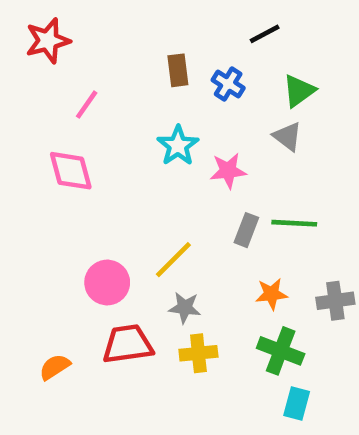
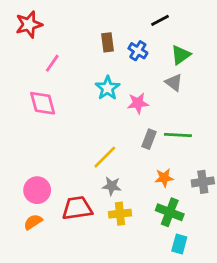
pink circle: (107, 283) -> (37, 190), moved

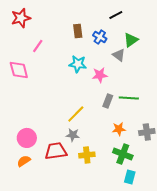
gray triangle: (174, 82) -> (119, 55), moved
cyan star: (108, 88) -> (78, 64), turned -30
pink diamond: (43, 103) -> (19, 70), moved
gray star: (112, 186) -> (73, 135), moved

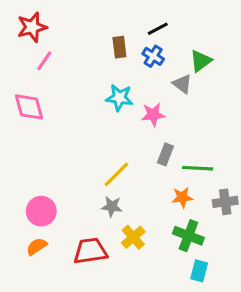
black line: (116, 15) -> (158, 29), moved
pink line: (38, 46) -> (44, 61), moved
green line: (129, 98) -> (198, 168), moved
red trapezoid: (56, 151) -> (90, 251), moved
yellow cross: (87, 155) -> (133, 237), turned -35

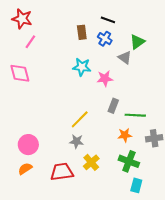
red star: (32, 27) -> (22, 19), turned 30
black line: (158, 29) -> (108, 20), turned 48

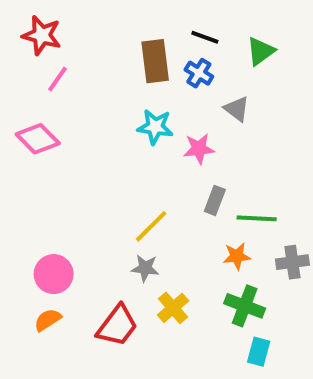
brown rectangle: (82, 32) -> (155, 61), size x1.5
green triangle: (137, 42) -> (261, 51), moved
pink diamond: (20, 73) -> (38, 139), turned -30
red trapezoid: (62, 172) -> (117, 326), turned 135

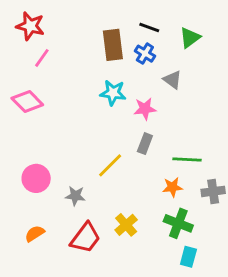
gray rectangle: (215, 200) -> (145, 144), moved
gray star: (145, 268) -> (75, 196), moved
pink circle: (54, 274) -> (36, 178), moved

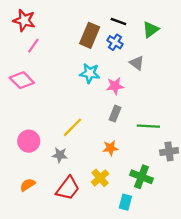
brown rectangle: (113, 45) -> (90, 35), turned 30
yellow line: (110, 165) -> (72, 127), moved
orange star: (172, 187) -> (110, 148), moved
cyan rectangle: (188, 257) -> (125, 202), moved

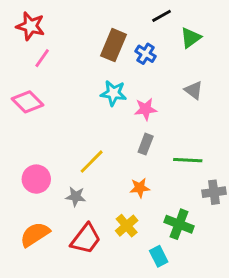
black line: (118, 22) -> (162, 16), moved, turned -49
gray triangle: (137, 63) -> (194, 90), moved
orange semicircle: (28, 185) -> (35, 234), size x1.5
cyan rectangle: (125, 202) -> (159, 256), turned -42

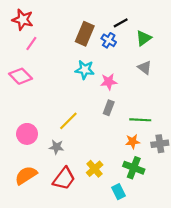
black line: (162, 16) -> (121, 23), moved
green triangle: (191, 38) -> (144, 38), moved
orange star: (140, 188) -> (133, 142), moved

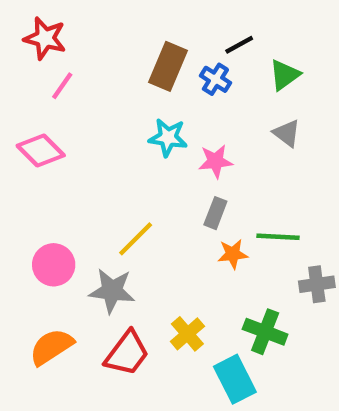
orange star: (133, 142) -> (233, 254), moved
gray star: (56, 147) -> (112, 291), size x1.5
cyan rectangle: (118, 192) -> (235, 379), size x1.5

